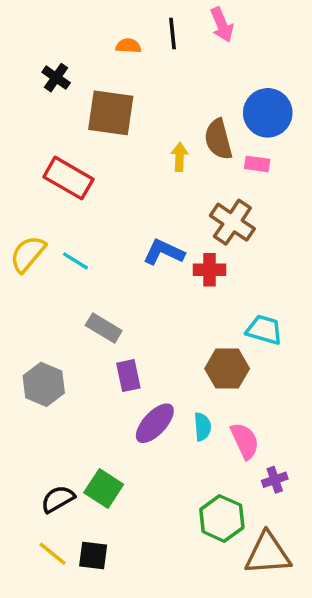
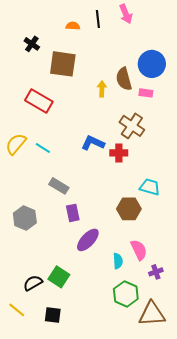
cyan semicircle: (202, 427) -> (118, 261), moved
yellow line: (53, 554) -> (17, 310), moved

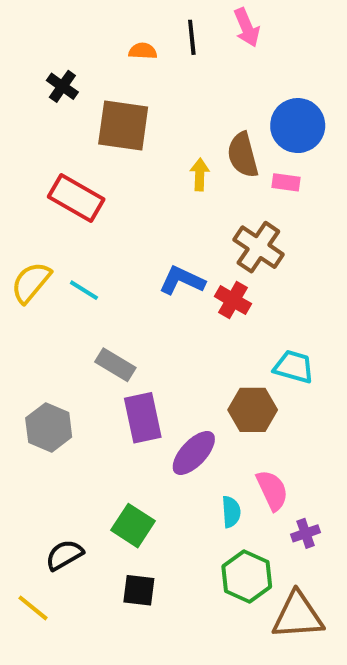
red cross: (119, 153) -> (233, 300), turned 30
purple rectangle: (73, 213) -> (143, 418), size x1.4
purple ellipse: (88, 240) -> (194, 453), moved
green square: (59, 277) -> (133, 526), moved
black square: (53, 315) -> (139, 590), moved

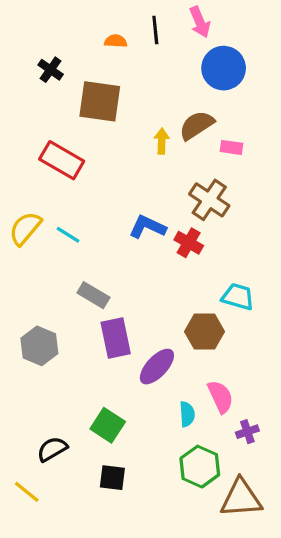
blue circle: (298, 126) -> (224, 68), moved
brown semicircle: (243, 155) -> (197, 125), turned 72

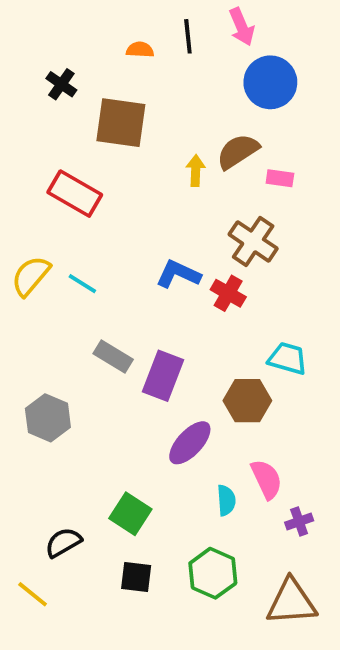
purple rectangle: (116, 338) -> (163, 376), moved, turned 33
green hexagon: (200, 467) -> (213, 573), moved

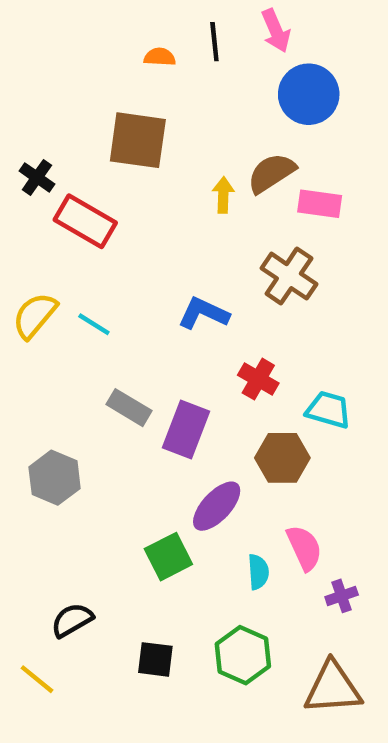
black cross: (61, 84) -> (37, 177), moved
pink rectangle: (280, 178) -> (320, 204), size x1.4
red cross: (228, 293) -> (258, 379), moved
green square: (130, 514) -> (168, 557), moved, turned 30

